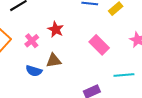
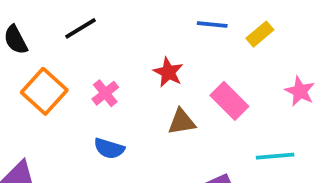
red star: (56, 29) -> (168, 72), moved
brown triangle: (54, 60) -> (182, 122), moved

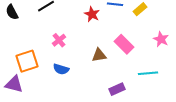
red star: (168, 72) -> (92, 14), moved
orange square: (44, 91) -> (27, 61), moved, turned 30

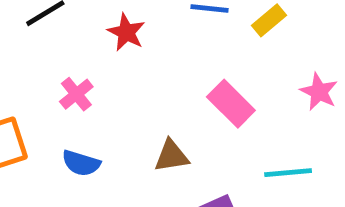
red star: (92, 14) -> (126, 32), moved
brown triangle: (99, 55) -> (171, 156), moved

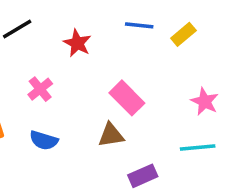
pink star: (319, 92) -> (205, 101), moved
pink rectangle: (231, 104) -> (127, 98), moved

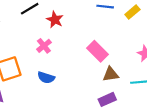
red star: (77, 43) -> (55, 20), moved
brown triangle: (111, 135) -> (111, 74), moved

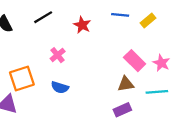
red star: (55, 20) -> (82, 25), moved
pink rectangle: (97, 51) -> (135, 61), moved

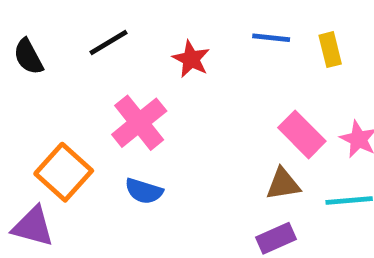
yellow rectangle: (148, 20) -> (330, 50), turned -64
pink cross: (58, 55) -> (139, 123), size x1.6
orange square: (22, 78) -> (64, 172), turned -30

